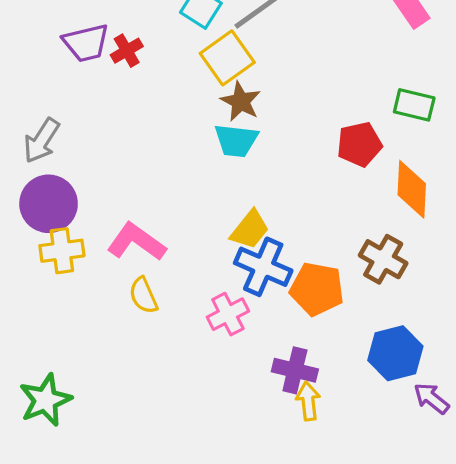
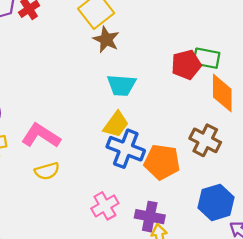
green rectangle: (414, 105) -> (206, 58), moved
cyan trapezoid: (236, 140) -> (121, 85), moved
yellow semicircle: (143, 295) -> (47, 171), turned -80
pink cross: (228, 314) -> (105, 206), moved

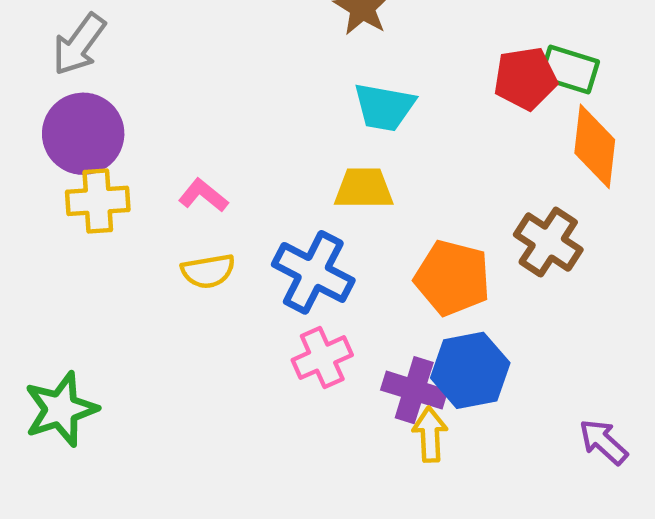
yellow trapezoid: (116, 124) -> (364, 188), turned -132
pink L-shape: (41, 136) -> (203, 195), size x0.6
blue cross: (126, 149) -> (313, 272), moved
blue hexagon: (216, 202) -> (470, 370), moved

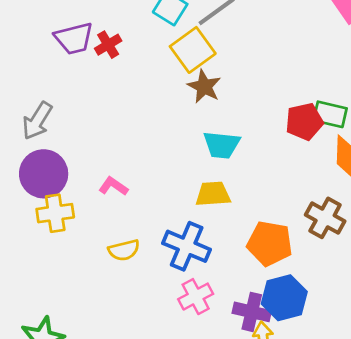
pink L-shape: (203, 195) -> (113, 186), moved

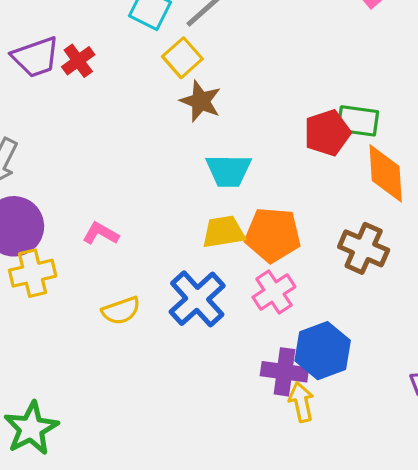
yellow square: (193, 50) -> (182, 58), size x0.7
orange pentagon: (270, 243) -> (273, 235), moved
blue cross: (187, 246) -> (197, 299), turned 30
pink cross: (196, 297) -> (274, 292), moved

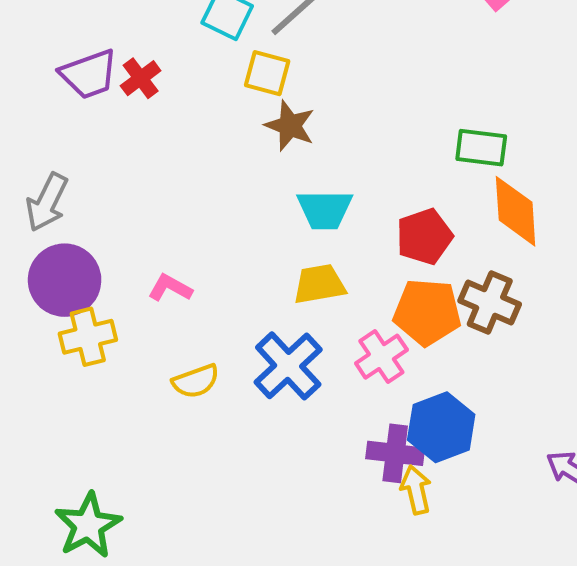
yellow square: (182, 58) -> (267, 73), turned -33
red pentagon: (327, 133) -> (424, 237), moved
orange pentagon: (273, 235) -> (427, 312), moved

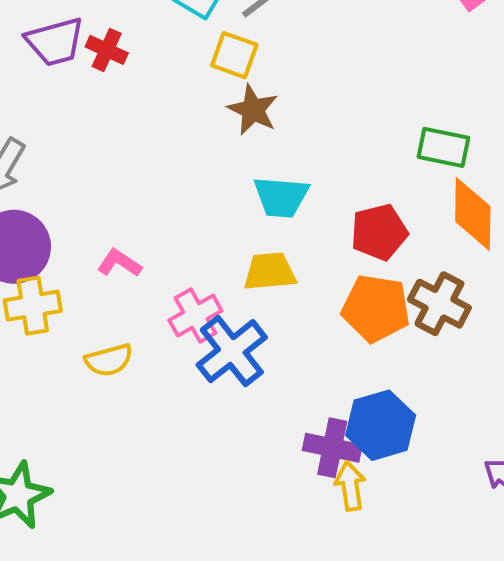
red cross: (141, 78) -> (107, 50), turned -33
pink cross: (381, 357) -> (195, 316), moved
yellow semicircle: (196, 381) -> (109, 360), moved

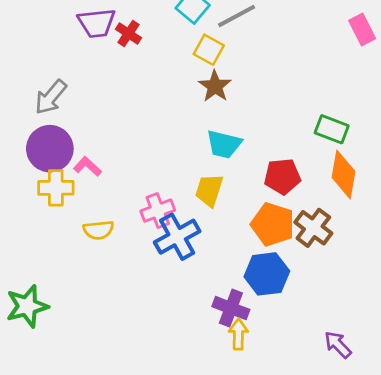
pink L-shape: (119, 263) -> (87, 166), moved
yellow trapezoid: (270, 271) -> (209, 190), turned -76
blue hexagon: (381, 425) -> (267, 274), moved

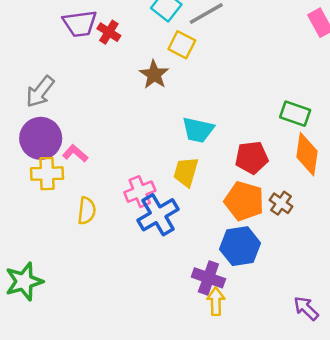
brown star: (215, 86) -> (154, 75), moved
brown cross: (313, 228) -> (281, 203), size x0.7
yellow semicircle: (98, 230) -> (87, 211), turned -76

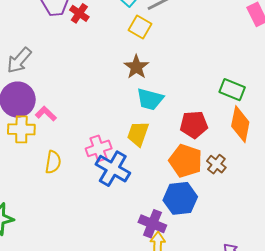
brown star: (154, 75) -> (136, 67), moved
blue cross: (158, 215) -> (113, 169), turned -32

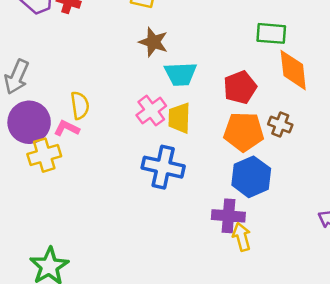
pink cross: (99, 148) -> (151, 111), moved
yellow semicircle: (53, 162) -> (80, 105), moved

